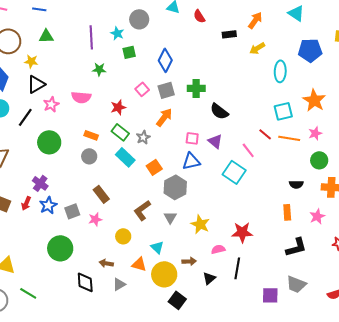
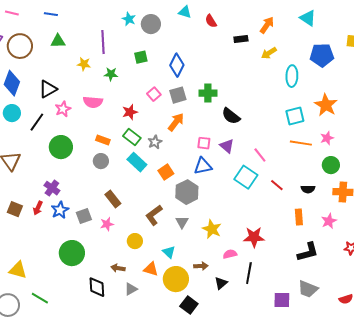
cyan star: (117, 33) -> (129, 19), moved
yellow star: (31, 61) -> (84, 64), moved
red line: (265, 134) -> (277, 185), moved

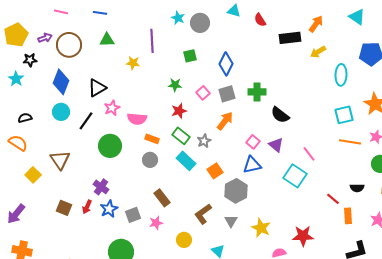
black rectangle: (241, 39) -> (290, 38), size x1.5
green star: (111, 74) -> (175, 85), moved
pink semicircle: (93, 102) -> (137, 119), moved
pink square: (204, 143) -> (253, 142), turned 32
red line: (277, 185) -> (333, 199), moved

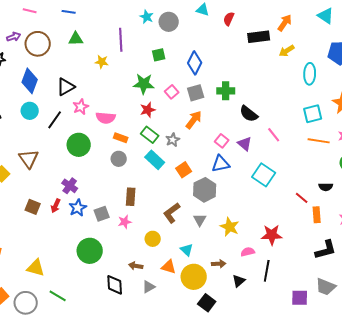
red semicircle: (260, 20) -> (229, 19), turned 56
green star: (175, 85) -> (144, 84), size x1.5
pink line: (309, 154) -> (274, 135), moved
brown rectangle: (162, 198) -> (131, 197), turned 42

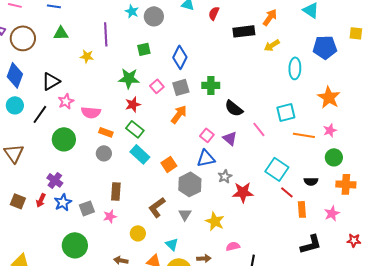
cyan square: (313, 114) -> (286, 112), moved
gray star: (173, 140) -> (225, 176), moved
cyan square: (264, 175) -> (277, 169), moved
red star: (272, 235) -> (243, 192), moved

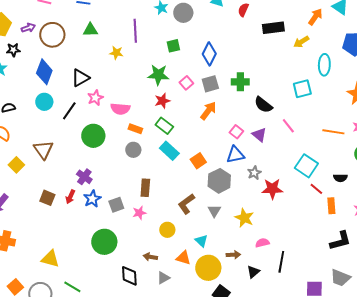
orange arrow: (270, 17) -> (315, 17), moved
cyan square: (286, 112) -> (302, 89), moved

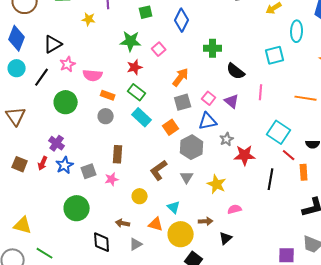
gray square: (210, 84) -> (183, 102), moved
pink line: (288, 126) -> (261, 92), turned 42
black line: (281, 262) -> (271, 179), moved

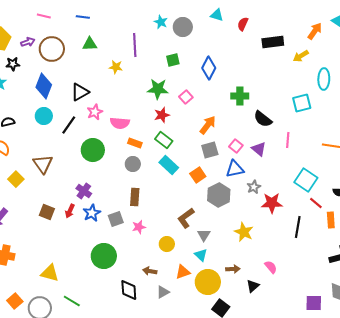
brown rectangle: (118, 154) -> (135, 197), moved
gray triangle: (187, 177) -> (204, 235), moved
pink semicircle: (235, 209) -> (271, 267), moved, turned 64
orange triangle: (156, 224) -> (183, 272), turned -35

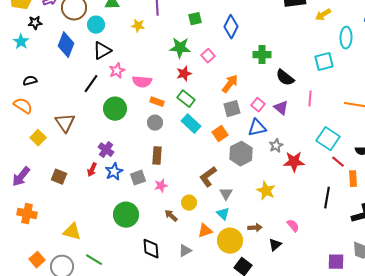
cyan circle: (44, 116) -> (96, 25), moved
brown square: (47, 212) -> (59, 177), moved
black line: (298, 227) -> (327, 198), moved
brown arrow: (150, 271) -> (171, 216), moved, turned 32

